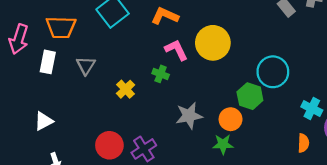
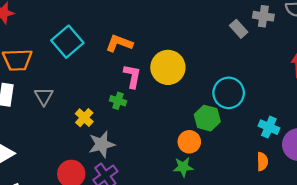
pink L-shape: (176, 50) -> (132, 76), turned 40
gray star: (189, 116) -> (102, 144), moved

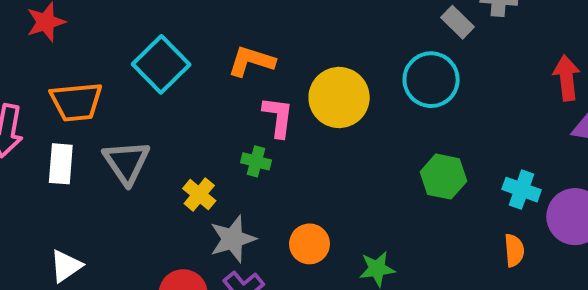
cyan circle: (229, 93) -> (431, 80), moved
gray triangle: (44, 96) -> (126, 162), size x1.4
green hexagon: (207, 118) -> (443, 177), moved
orange circle: (189, 142) -> (309, 244), moved

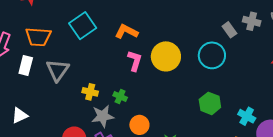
green cross: (256, 161) -> (120, 97), moved
yellow cross: (199, 195) -> (90, 92), turned -35

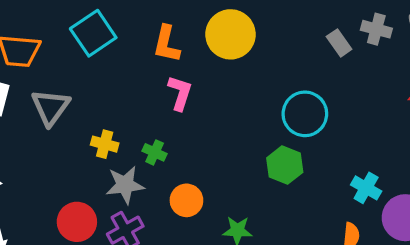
orange L-shape: (126, 32) -> (167, 44), turned -105
cyan circle: (212, 55) -> (305, 114), moved
yellow circle: (166, 56) -> (230, 34), moved
green hexagon: (210, 103) -> (285, 165), moved

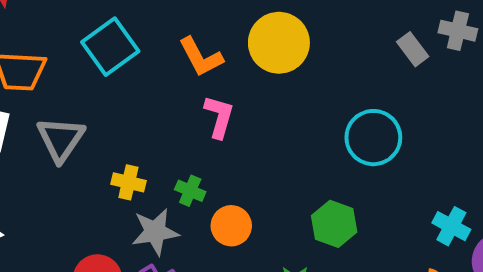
orange L-shape: (167, 44) -> (201, 57), turned -39
green hexagon: (285, 165) -> (334, 224), moved
orange circle: (186, 200) -> (231, 226), moved

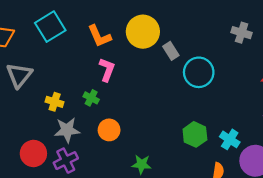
gray rectangle: (413, 49) -> (171, 51), moved
cyan circle: (373, 138) -> (199, 72), moved
green cross: (190, 191) -> (91, 98), moved
green hexagon: (334, 224) -> (195, 134), moved

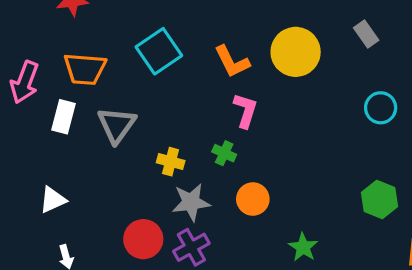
gray rectangle: (171, 51) -> (366, 34), moved
cyan circle: (199, 72) -> (381, 108), size x0.7
green star: (142, 164) -> (303, 247), turned 30

